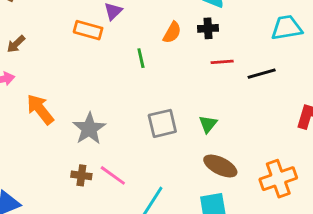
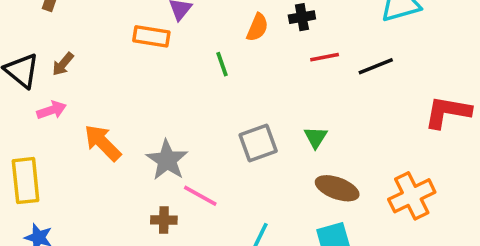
pink line: (113, 175) -> (200, 196), moved

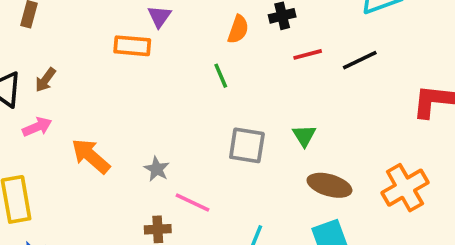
green line: (222, 64) -> (221, 76), moved
gray square: (258, 143) -> (247, 145), turned 33
gray star: (167, 160) -> (157, 169), size x0.6

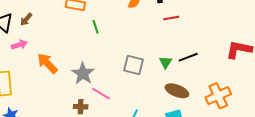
black line: (360, 60) -> (188, 57), moved
green line: (221, 76) -> (96, 27), moved
gray star: (157, 169) -> (83, 74), size x1.6

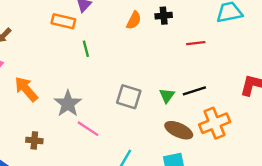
red line: (171, 18) -> (196, 43), moved
orange cross: (218, 96) -> (215, 123), moved
brown cross: (81, 107) -> (34, 140), moved

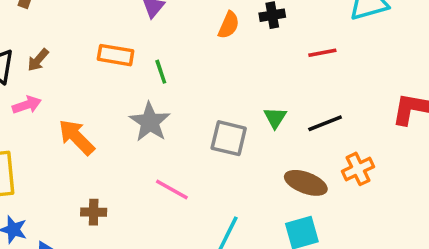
orange rectangle: (63, 21) -> (116, 55), moved
green triangle: (167, 96) -> (275, 118), moved
gray star: (68, 104) -> (150, 122), moved
orange cross: (215, 123) -> (358, 169), size x0.7

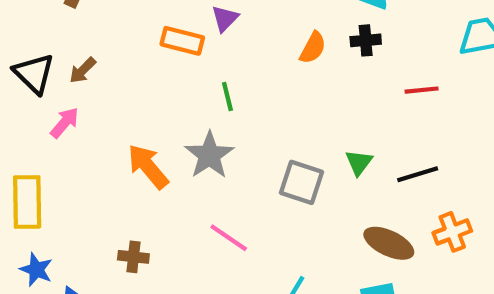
orange rectangle: (116, 55) -> (182, 41), moved
pink arrow: (27, 105) -> (65, 123), turned -36
orange arrow: (77, 137) -> (148, 167), moved

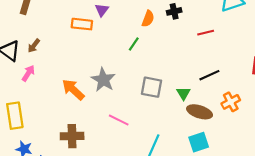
green line: (227, 97) -> (134, 44), moved, turned 56
green triangle: (359, 163) -> (183, 93), moved
brown cross: (133, 257) -> (72, 136), size x1.5

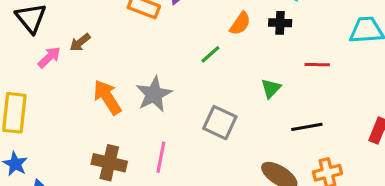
brown arrow: (34, 46) -> (80, 42), moved
green triangle: (183, 93) -> (271, 88), moved
pink line: (119, 120) -> (161, 157), turned 60
brown cross: (72, 136) -> (109, 163), moved

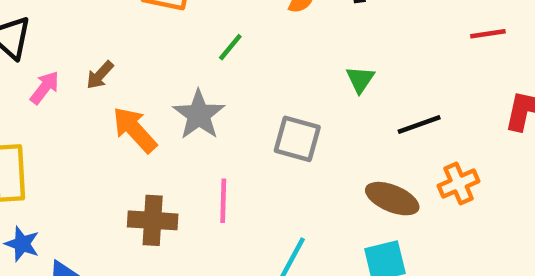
brown arrow: (80, 42) -> (100, 75), moved
green line: (210, 54) -> (230, 47), moved
red line: (317, 65) -> (488, 34), moved

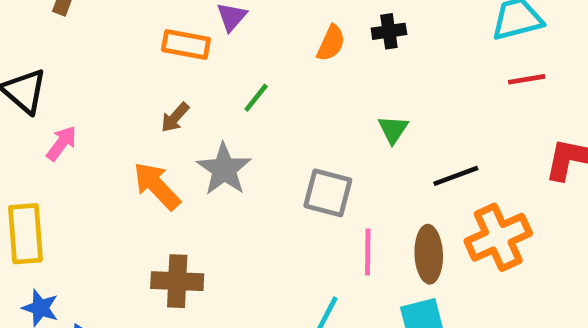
brown arrow: (100, 75) -> (175, 117), moved
orange cross: (459, 184) -> (498, 237), size x1.5
brown ellipse: (392, 199) -> (429, 254), turned 66
pink line: (223, 201) -> (368, 252), moved

